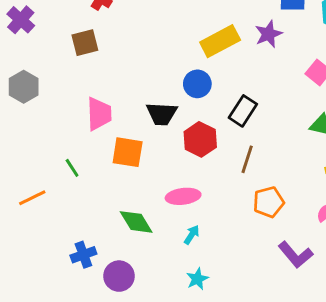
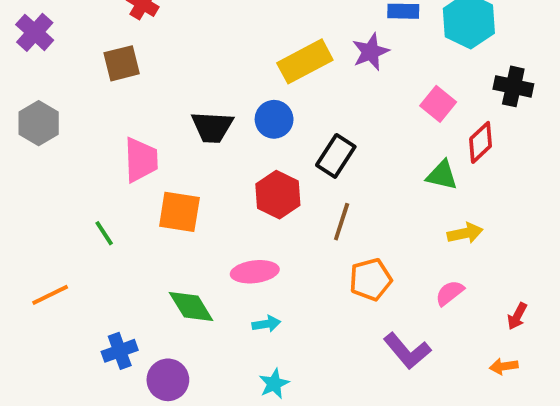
black trapezoid: (162, 114) -> (212, 127), moved
orange line: (32, 198) -> (50, 295), moved
cyan arrow: (192, 235) -> (266, 324), turned 48

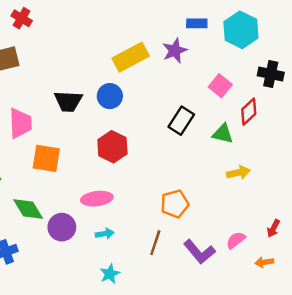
black rectangle: (336, 156) -> (181, 121), moved
brown line: (342, 222) -> (155, 243), moved
pink semicircle: (450, 293) -> (236, 240), moved
green diamond: (191, 306) -> (28, 209), moved
purple circle: (168, 380) -> (62, 227), moved

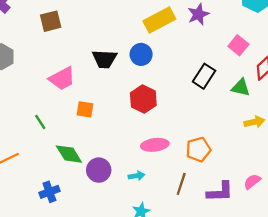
pink trapezoid: (20, 123) -> (62, 78), turned 64
orange square: (46, 158) -> (85, 109), size x0.7
pink ellipse: (97, 199) -> (155, 145), moved
purple L-shape: (199, 252) -> (220, 192), turned -52

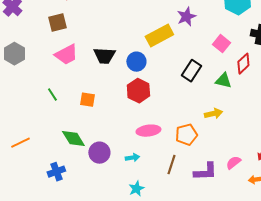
yellow rectangle: (159, 20) -> (159, 36), moved
blue circle: (141, 54) -> (136, 62), moved
pink trapezoid: (62, 78) -> (66, 55), moved
green line: (40, 122) -> (52, 95), moved
yellow arrow: (254, 122) -> (213, 114), moved

